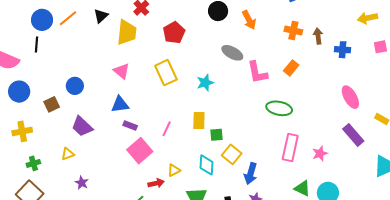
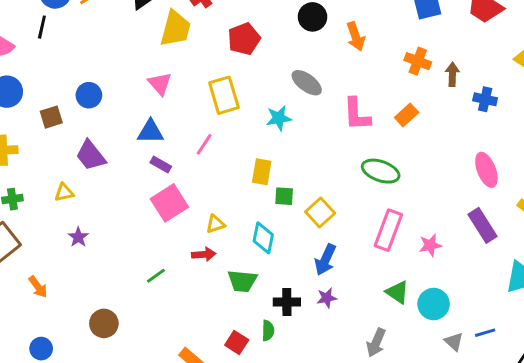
gray ellipse: (232, 53) -> (307, 83), moved
pink line: (167, 129) -> (204, 144), moved
yellow square: (232, 154) -> (320, 212), moved
yellow triangle: (174, 170) -> (215, 224), moved
red arrow: (156, 183) -> (204, 254), moved

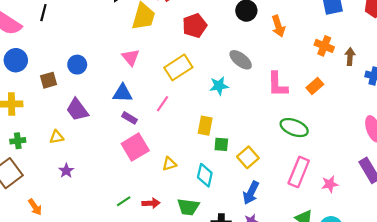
yellow rectangle: (224, 95) -> (178, 67), turned 72
red arrow: (204, 254) -> (151, 203), moved

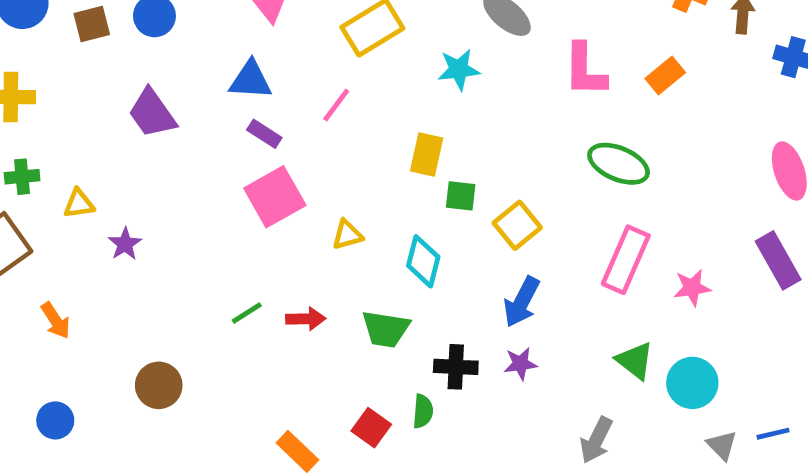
brown square: (49, 80) -> (92, 24), moved
yellow triangle: (57, 137) -> (79, 204), moved

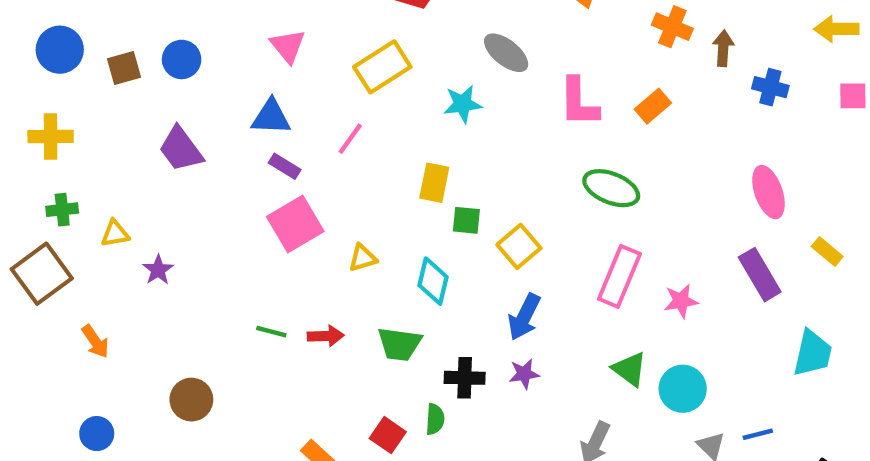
green line: (247, 313) -> (271, 332), turned 48

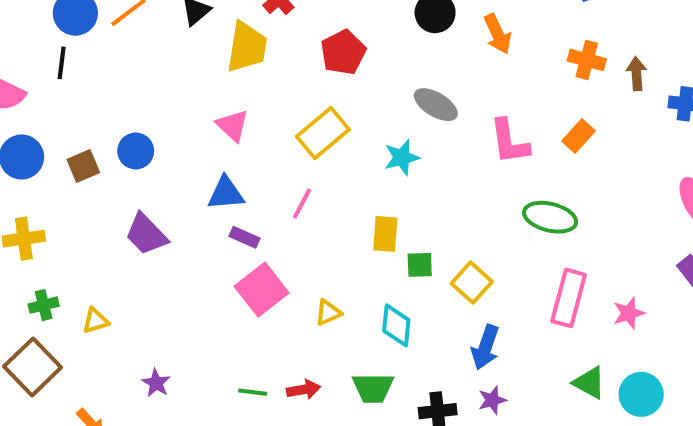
purple star: (158, 270) -> (156, 383), moved

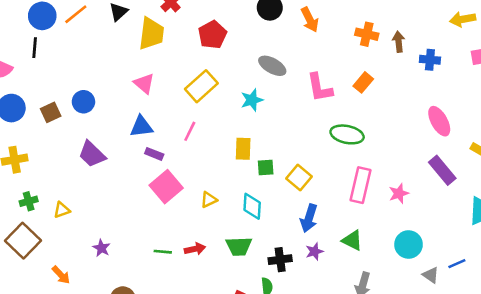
green triangle: (589, 383) -> (352, 240), moved

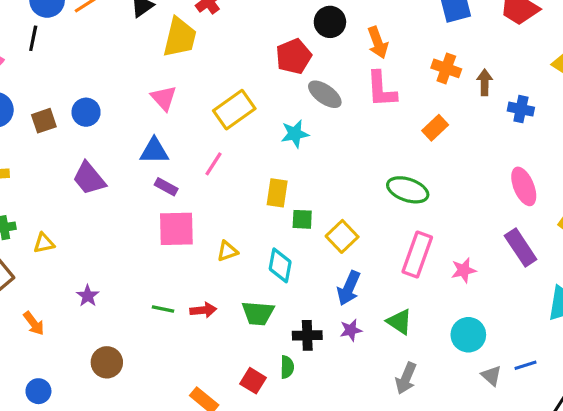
red pentagon: (212, 35) -> (294, 56), moved
pink L-shape: (320, 88) -> (381, 89), moved
pink square: (166, 187) -> (176, 229), turned 32

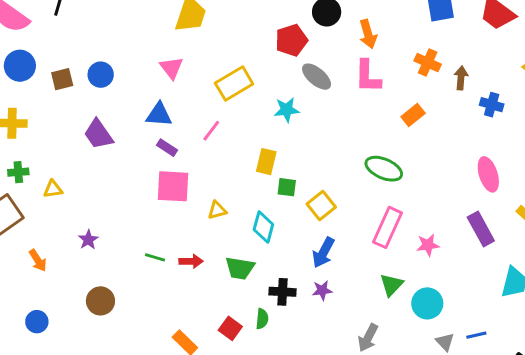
green triangle: (399, 322) -> (391, 285), moved, turned 35

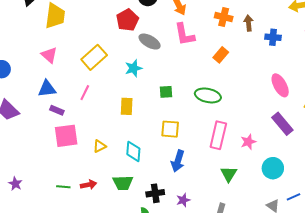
green square: (287, 187) -> (166, 92), moved
yellow square: (321, 206) -> (170, 129), turned -36
purple star: (322, 290) -> (183, 200), moved
cyan circle: (427, 303) -> (273, 168), moved

